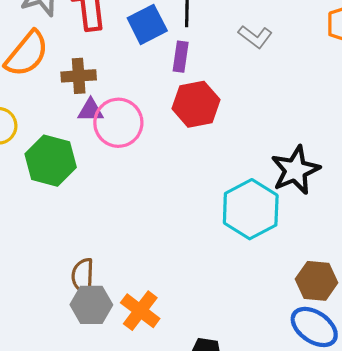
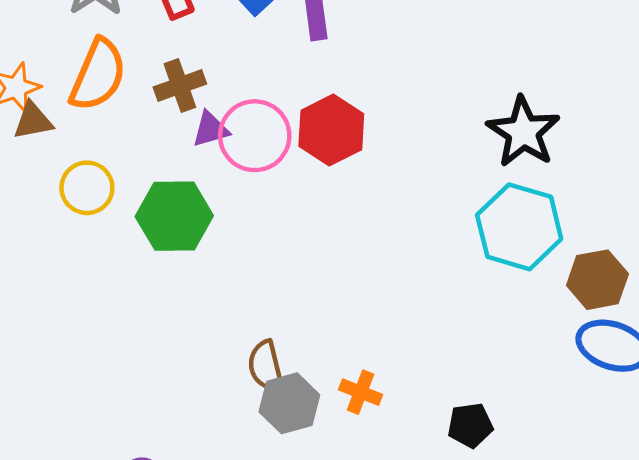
red hexagon: (196, 104) -> (331, 130), moved
cyan hexagon: (251, 209) -> (519, 227), moved
orange cross: (140, 311) -> (361, 392), size x0.7

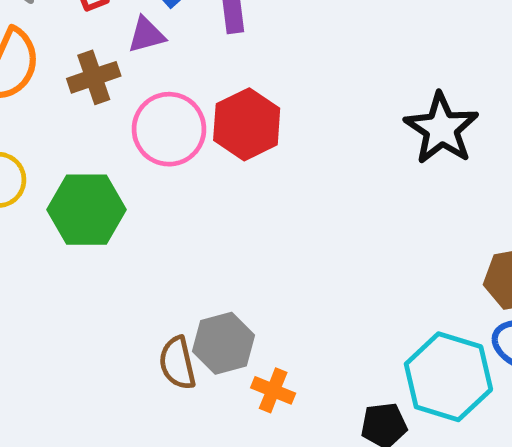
purple triangle: (211, 129) -> (146, 35), moved
cyan hexagon: (519, 227) -> (448, 377), moved
gray hexagon: (289, 403) -> (223, 343), moved

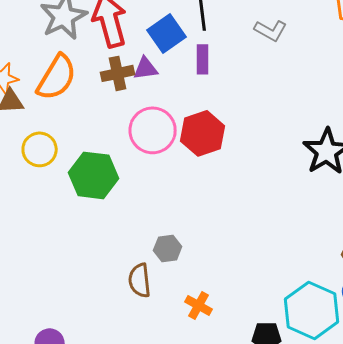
brown cross: (94, 77) -> (118, 73), moved
gray hexagon: (223, 343) -> (168, 248), moved, size x0.7

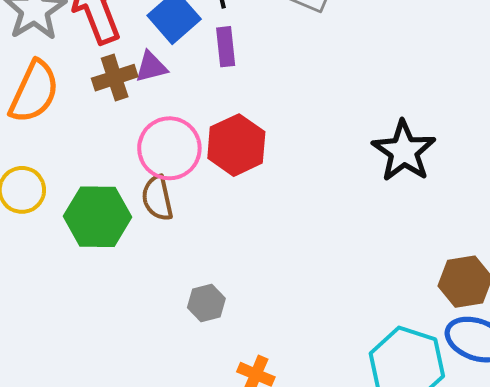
brown semicircle: (140, 280) -> (157, 198), moved

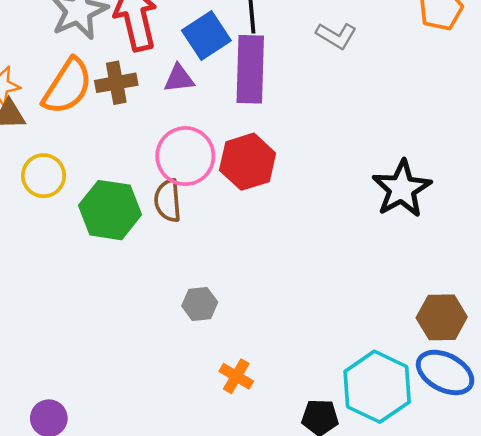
purple rectangle: (226, 47) -> (250, 69), size x1.8
brown cross: (115, 78) -> (116, 83), moved

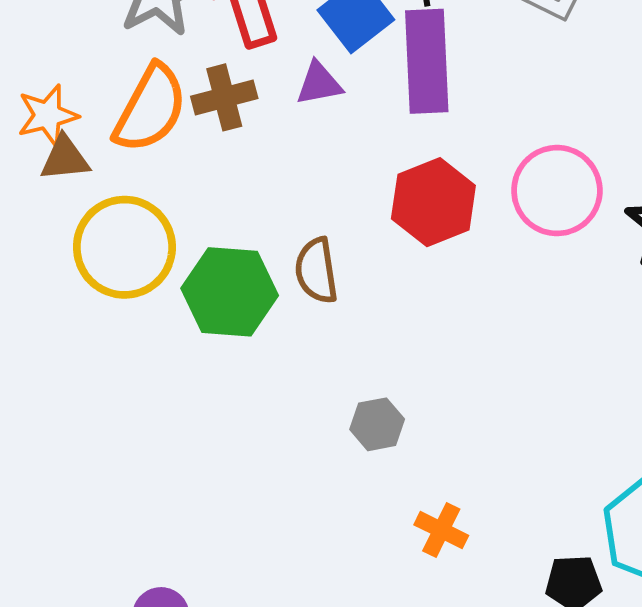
pink circle: (185, 156) -> (557, 191), moved
yellow circle: (44, 176) -> (124, 247), size x1.5

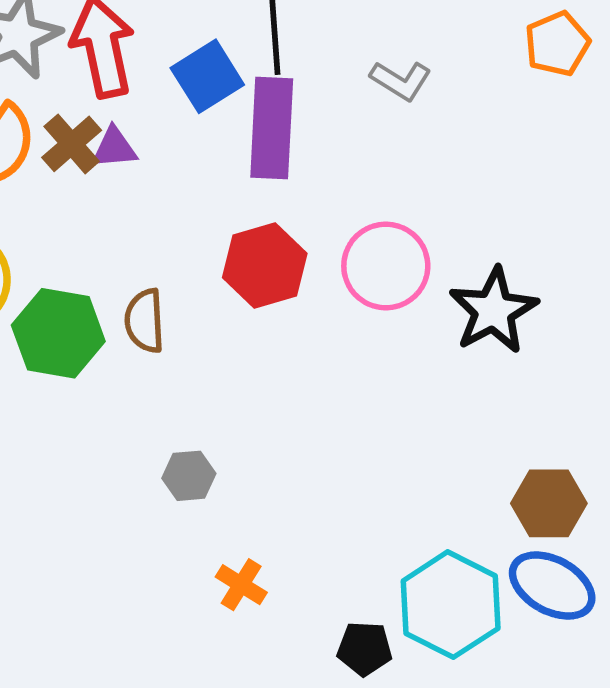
purple triangle: (319, 83) -> (114, 148), moved
brown cross: (224, 97) -> (72, 144), turned -32

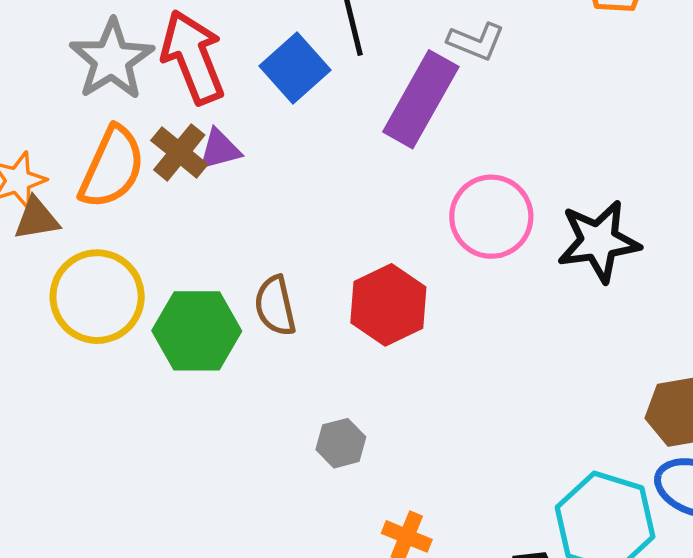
purple rectangle: (272, 128) -> (421, 99), moved, turned 36
red hexagon: (265, 265) -> (388, 305), moved
black star: (493, 311) -> (599, 241), turned 30

